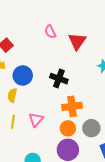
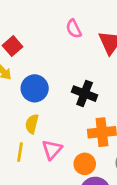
yellow semicircle: (12, 95) -> (32, 124), moved
orange circle: (68, 128) -> (85, 164), moved

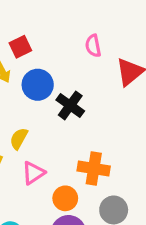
blue circle: (35, 88) -> (38, 85), moved
black cross: (85, 94) -> (70, 105), moved

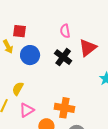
red square: (20, 47) -> (20, 31), turned 32
black cross: (70, 105) -> (63, 57), moved

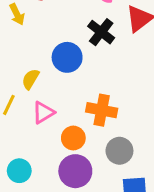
blue circle: (30, 55) -> (67, 57), moved

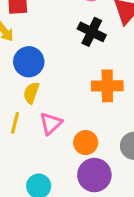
blue circle: (67, 57) -> (29, 62), moved
orange cross: (102, 110) -> (107, 86), moved

